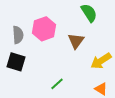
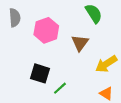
gray semicircle: (18, 35) -> (15, 18), moved
black square: (16, 62) -> (40, 73), moved

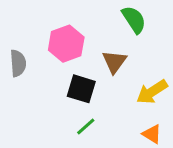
gray semicircle: (15, 18) -> (18, 63), moved
black square: (40, 73) -> (81, 89), moved

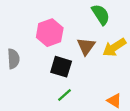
gray semicircle: (18, 63) -> (13, 59), moved
yellow arrow: (152, 92) -> (114, 47), moved

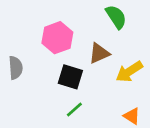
brown triangle: (86, 46) -> (99, 53), turned 30
yellow arrow: (114, 47) -> (129, 72), moved

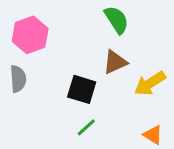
green semicircle: (116, 17) -> (117, 20), moved
pink hexagon: (57, 38) -> (30, 35), moved

